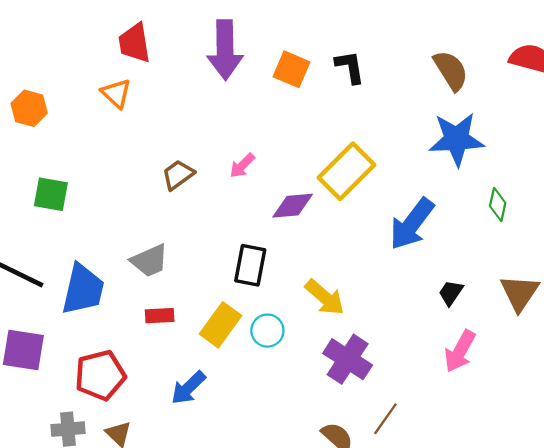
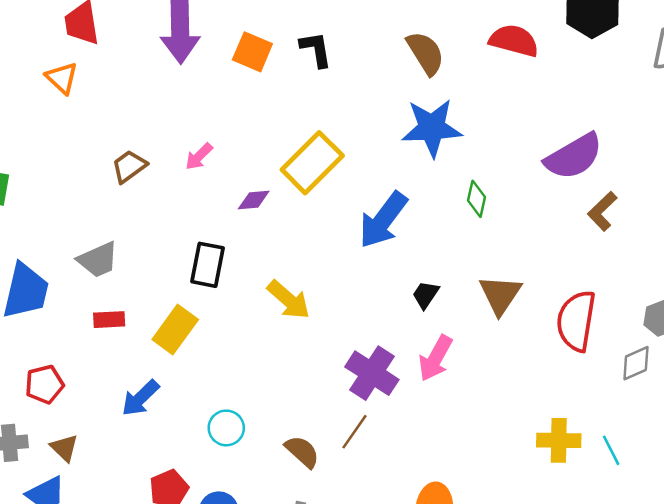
purple diamond: (293, 206) -> (254, 200), size x0.7
cyan circle: (267, 331) -> (226, 428), moved
purple cross: (348, 359) -> (372, 373), moved
red pentagon: (100, 375) -> (44, 384), size x0.7

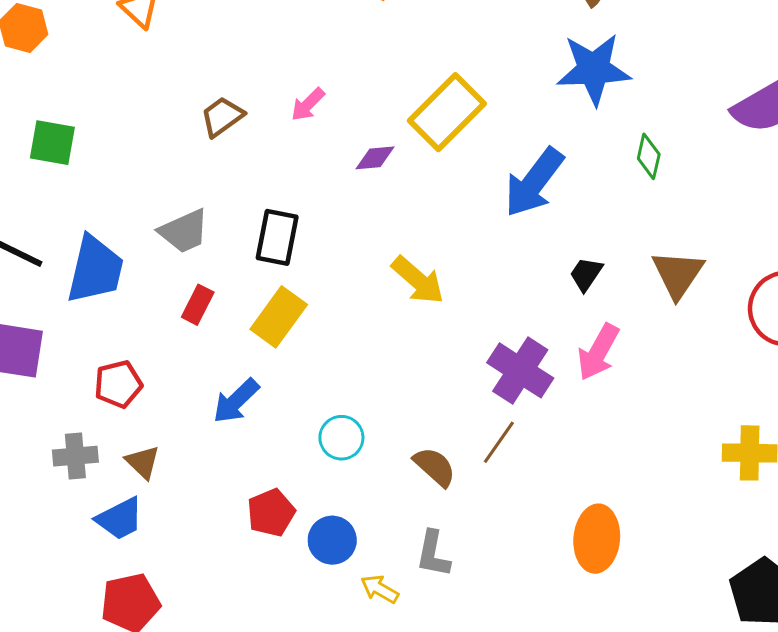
black rectangle: (208, 265) -> (277, 237), moved
red rectangle: (109, 320) -> (198, 305), turned -60

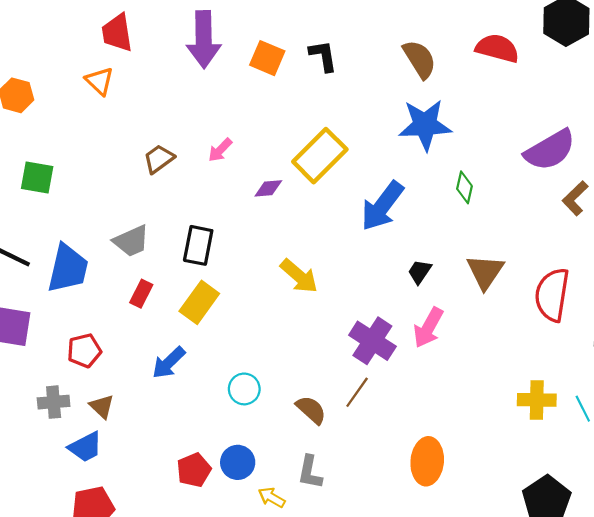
red pentagon: (271, 513) -> (194, 470), moved

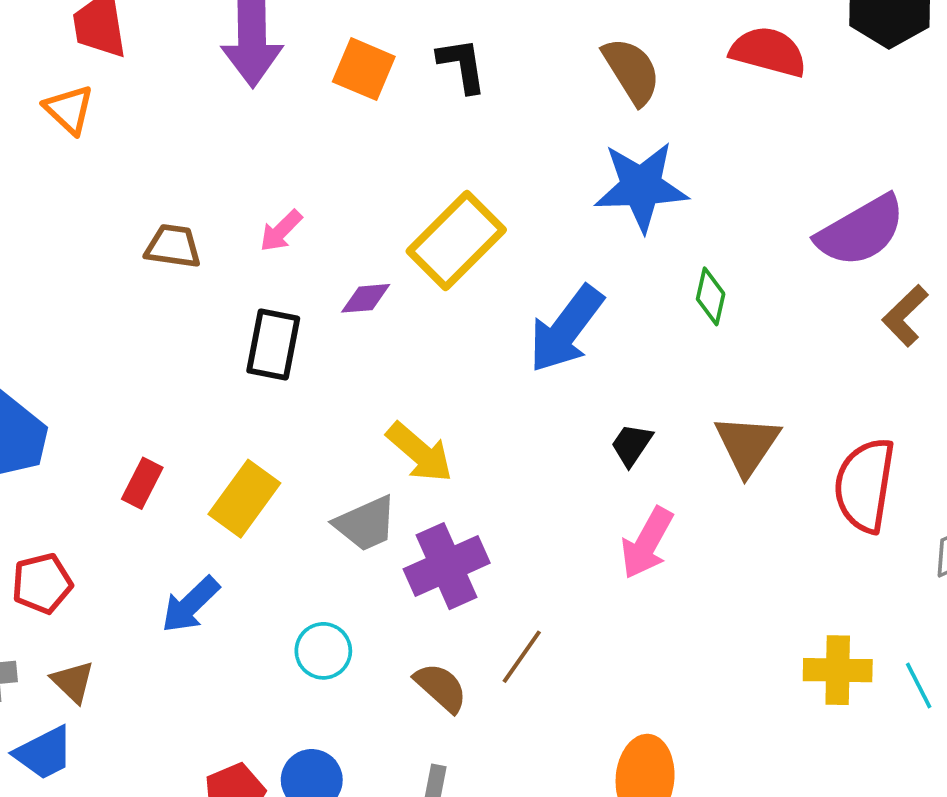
brown trapezoid: (159, 159) -> (173, 246), turned 44
gray trapezoid: (131, 241) -> (366, 524), moved
black rectangle: (198, 245) -> (273, 345), moved
purple cross: (372, 341) -> (447, 566), moved, turned 33

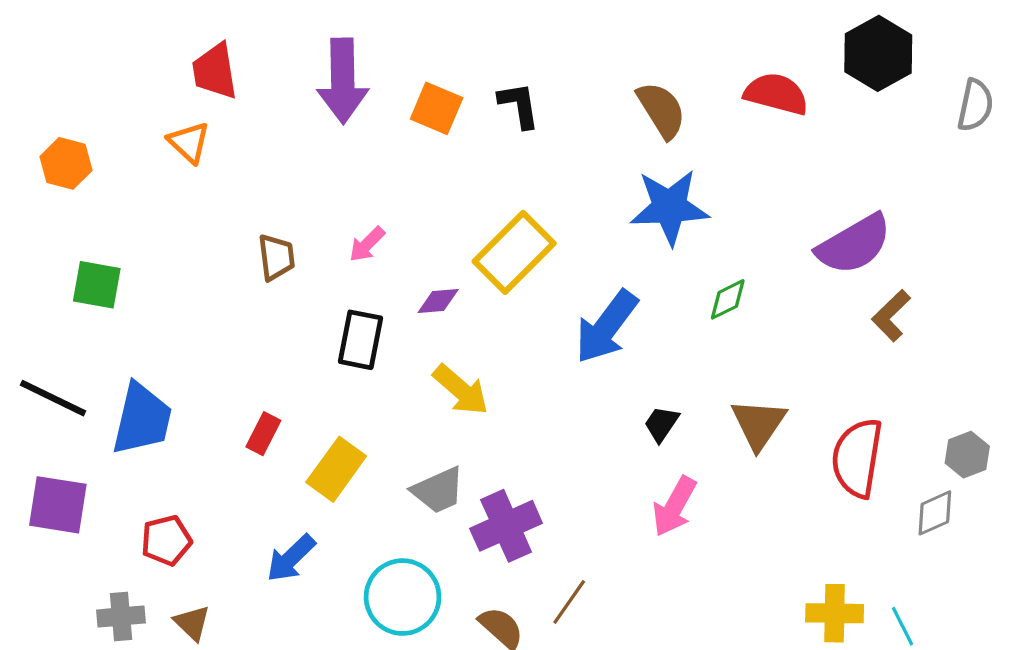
brown trapezoid: (173, 246) -> (276, 257), turned 75
green diamond: (711, 296) -> (728, 299), turned 51
yellow arrow: (420, 452) -> (461, 390), moved
red rectangle: (142, 483) -> (263, 434), moved
cyan circle: (323, 651) -> (403, 597), size x1.6

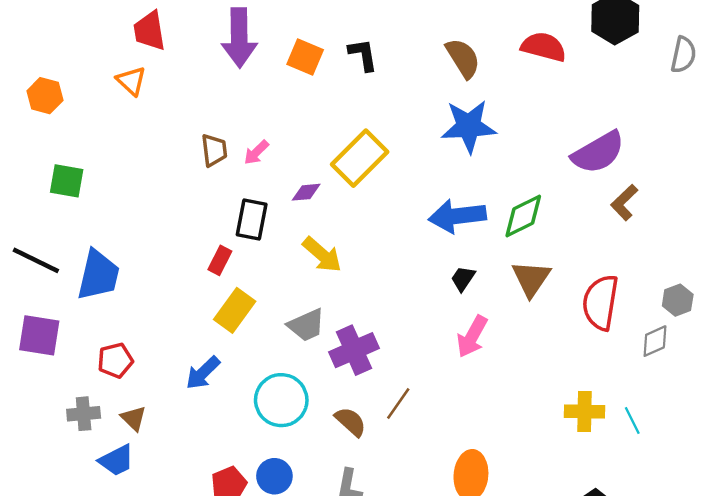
brown trapezoid: (276, 257) -> (214, 150), moved
green diamond: (728, 299) -> (523, 216), moved, size x1.5
blue arrow: (606, 327) -> (457, 216), moved, turned 46
red rectangle: (263, 434) -> (220, 260), moved

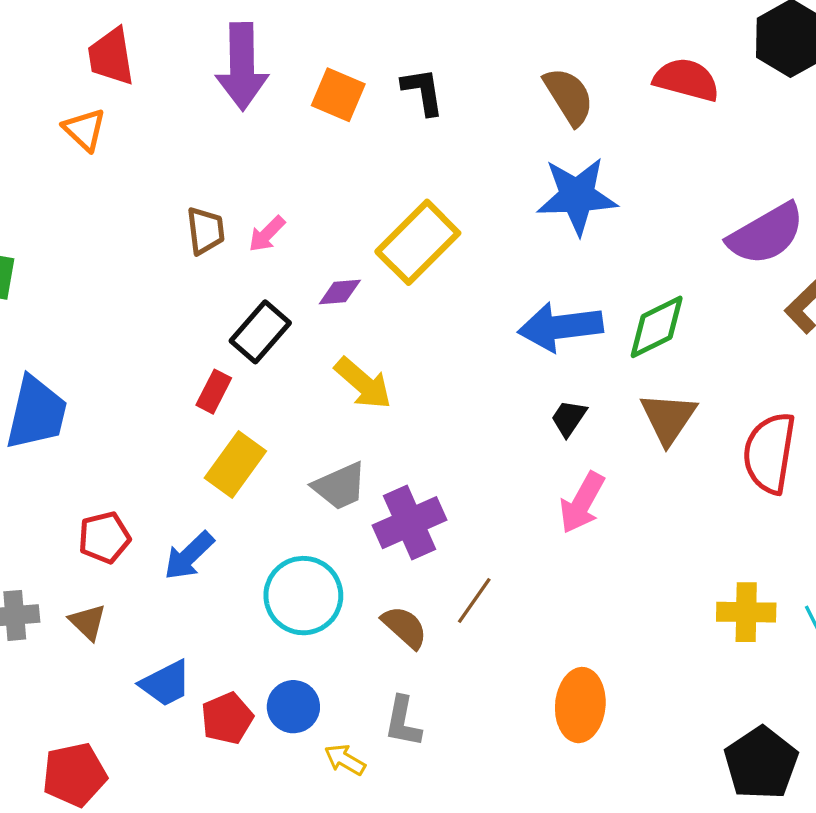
black rectangle: (252, 219) -> (260, 332), turned 30
red pentagon: (115, 360) -> (104, 538), moved
blue trapezoid: (117, 460) -> (166, 683), moved

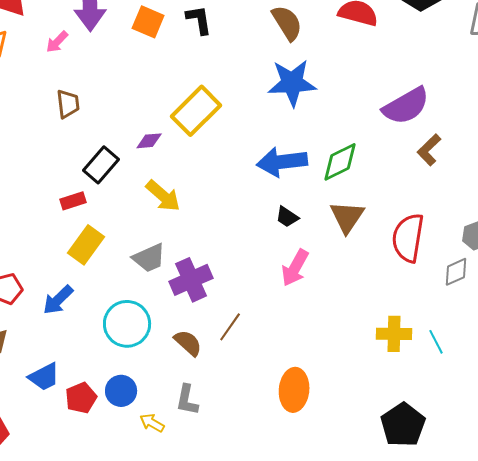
pink arrow: (267, 234) -> (57, 42), moved
red rectangle: (214, 392) -> (73, 201), turned 45
black trapezoid: (569, 418) -> (287, 217), turned -90

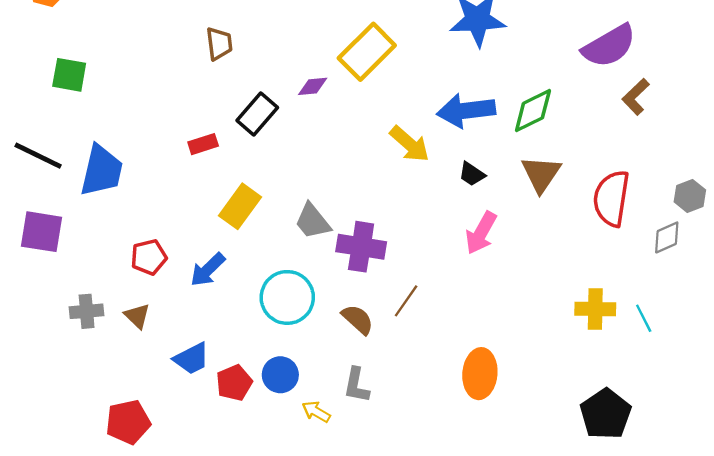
yellow arrow: (163, 196) -> (410, 144), moved
red rectangle: (73, 201) -> (203, 144), moved
gray trapezoid: (149, 258) -> (313, 221), turned 75
purple cross: (191, 280) -> (361, 247), turned 33

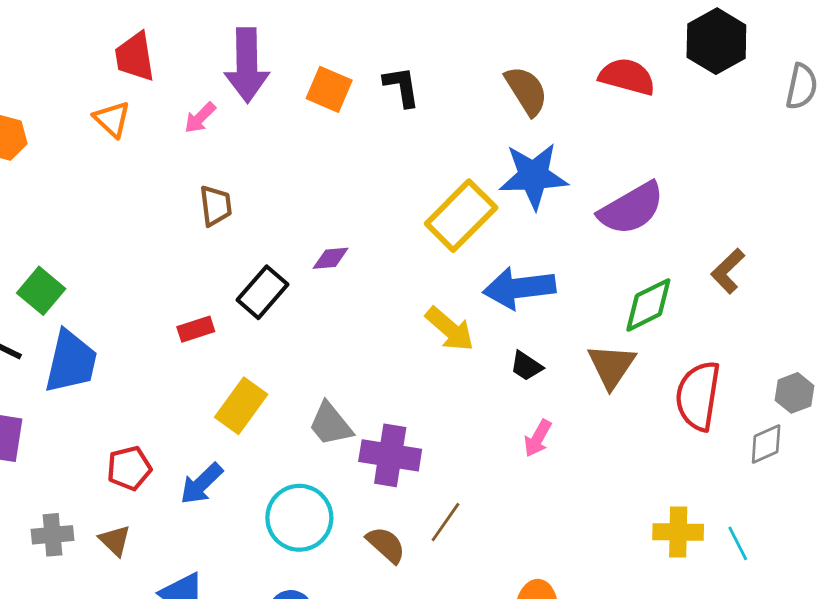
purple semicircle: (609, 46) -> (631, 209), moved
yellow rectangle: (367, 52) -> (461, 216), moved
green square: (69, 75) -> (41, 291), moved, turned 30
green diamond: (533, 111) -> (648, 305), moved
pink arrow: (481, 233) -> (538, 438), size x0.7

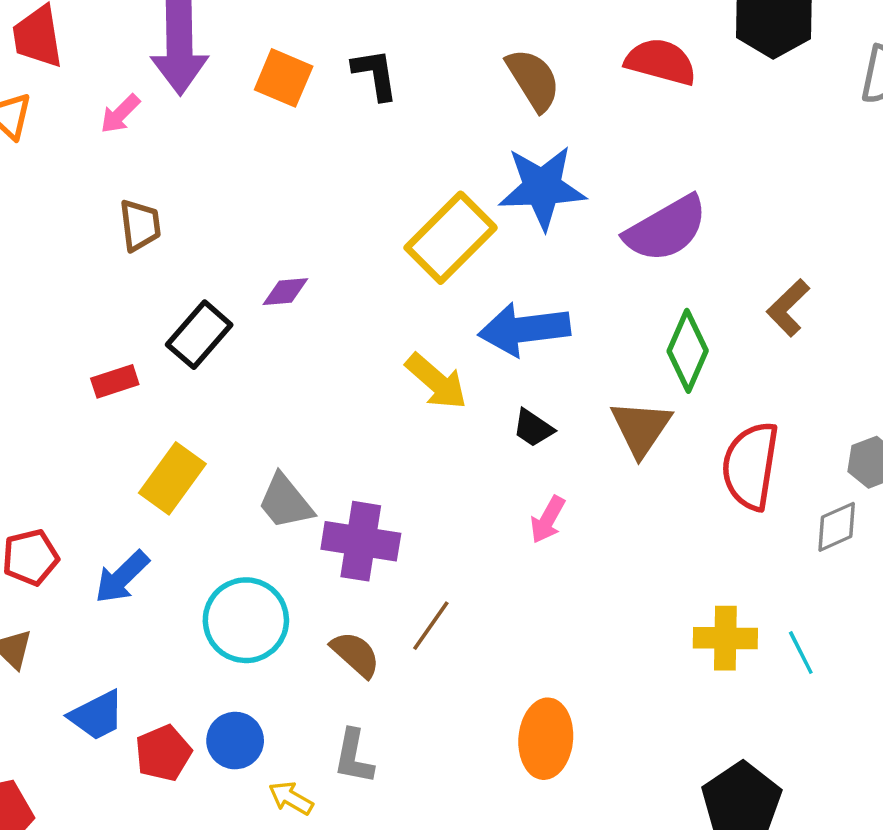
green diamond: (648, 305) -> (688, 351), turned -40

